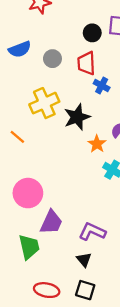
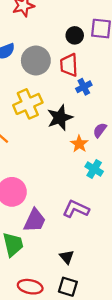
gray circle: (52, 59) -> (36, 61), size x1.6
blue cross: (102, 85) -> (84, 87), turned 35
purple L-shape: (92, 232) -> (76, 209), moved

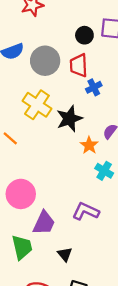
yellow cross: (28, 104) -> (37, 105), turned -32
black triangle: (67, 257) -> (65, 254), moved

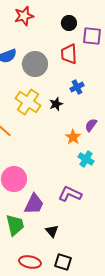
black circle: (84, 35) -> (69, 23), moved
red trapezoid: (79, 65) -> (69, 54), moved
black star: (69, 119) -> (56, 104), moved, size x0.6

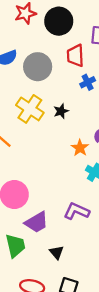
black circle: (69, 23) -> (59, 21), moved, size x1.6
blue cross: (77, 87) -> (88, 82), moved
purple trapezoid: (34, 204) -> (37, 222), turned 35

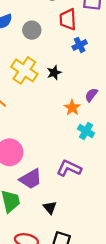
gray circle: (38, 67) -> (32, 30), size x0.7

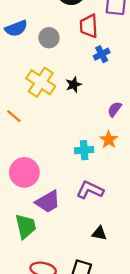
orange star: (72, 108) -> (109, 140), moved
cyan cross: (86, 131) -> (84, 150), moved, turned -35
black triangle: (50, 208) -> (99, 233), moved, turned -40

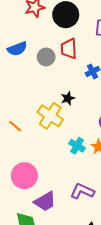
red trapezoid: (89, 26) -> (69, 49), moved
yellow cross: (41, 82) -> (50, 116), moved
cyan cross: (84, 150) -> (77, 146), moved, turned 35

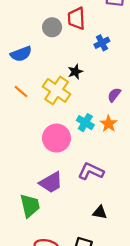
blue semicircle: (17, 49) -> (21, 54), moved
orange line: (15, 126) -> (21, 92), moved
pink circle: (24, 176) -> (57, 138), moved

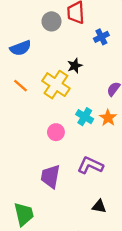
pink circle: (57, 138) -> (56, 132), size x0.6
purple trapezoid: (51, 182) -> (50, 176), turned 130
green trapezoid: (30, 206) -> (24, 214), moved

